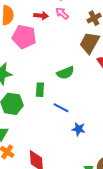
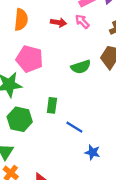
pink pentagon: (24, 37) -> (30, 59), moved
green semicircle: (65, 73) -> (81, 67), moved

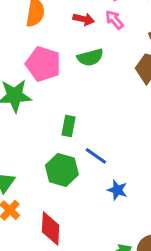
green semicircle: (81, 67) -> (90, 57), moved
green hexagon: (20, 119) -> (62, 170), moved

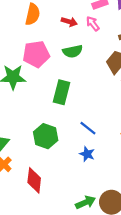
pink pentagon: (43, 64) -> (36, 54), turned -30
green rectangle: (69, 126) -> (61, 92), moved, size x1.5
blue line: (96, 156) -> (88, 128), moved

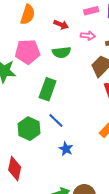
pink arrow: (93, 24) -> (88, 36), moved, turned 128
blue line: (88, 128) -> (56, 121), moved

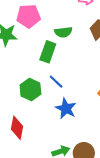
green semicircle: (61, 52) -> (63, 32), moved
blue star: (66, 149) -> (66, 109), size x1.5

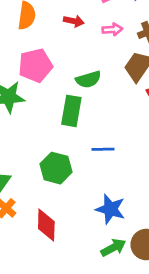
blue line: (56, 82) -> (103, 149), moved, turned -35
blue star: (66, 109) -> (110, 209), moved

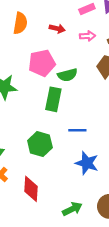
pink pentagon: (36, 65) -> (42, 63), moved
blue star: (110, 209) -> (87, 163), moved
green arrow: (113, 248) -> (72, 209), moved

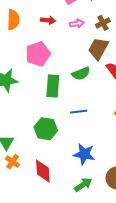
green semicircle: (67, 75) -> (81, 74), moved
blue star: (87, 163) -> (84, 154), moved

